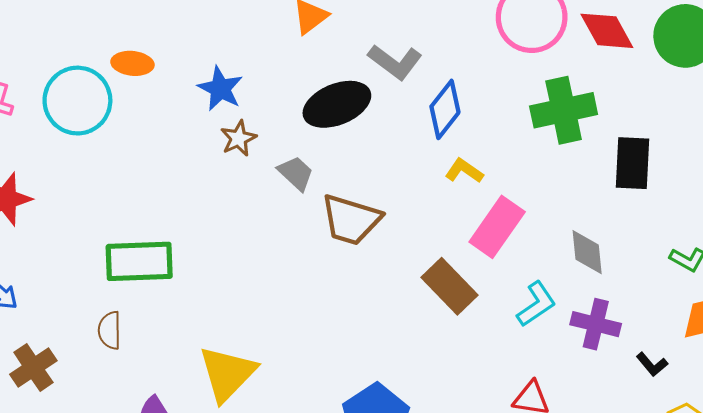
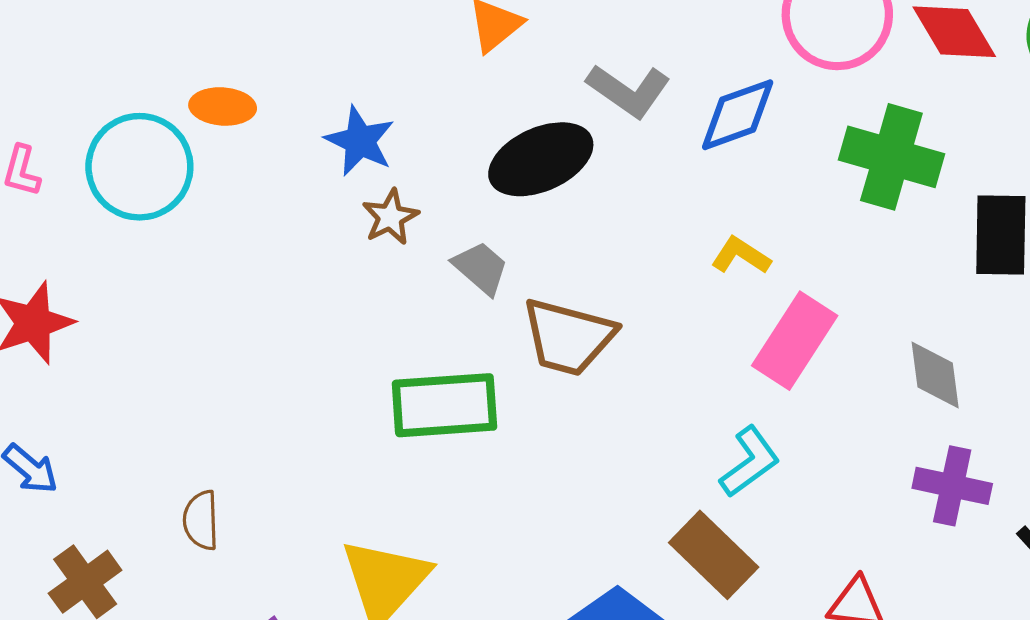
blue diamond: (445, 109) -> (738, 115), moved, turned 34
green cross: (564, 110) -> (891, 157), turned 30
green rectangle: (139, 261) -> (444, 405), moved
brown rectangle: (449, 286) -> (714, 555), moved
cyan L-shape: (536, 304) -> (750, 462), moved

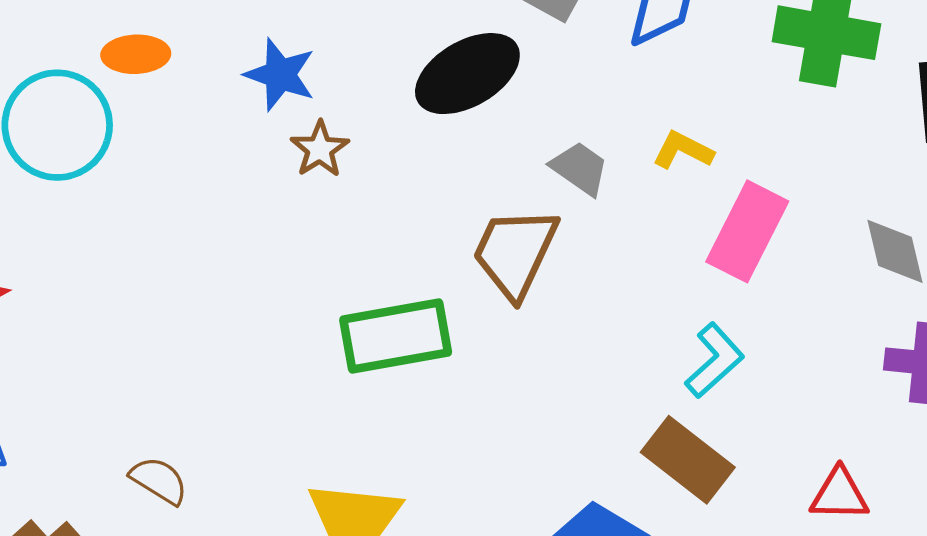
gray trapezoid: (481, 268) -> (580, 168), moved
brown trapezoid: (568, 337) -> (515, 253), turned 106
brown semicircle: (201, 520) -> (159, 480), turned 130

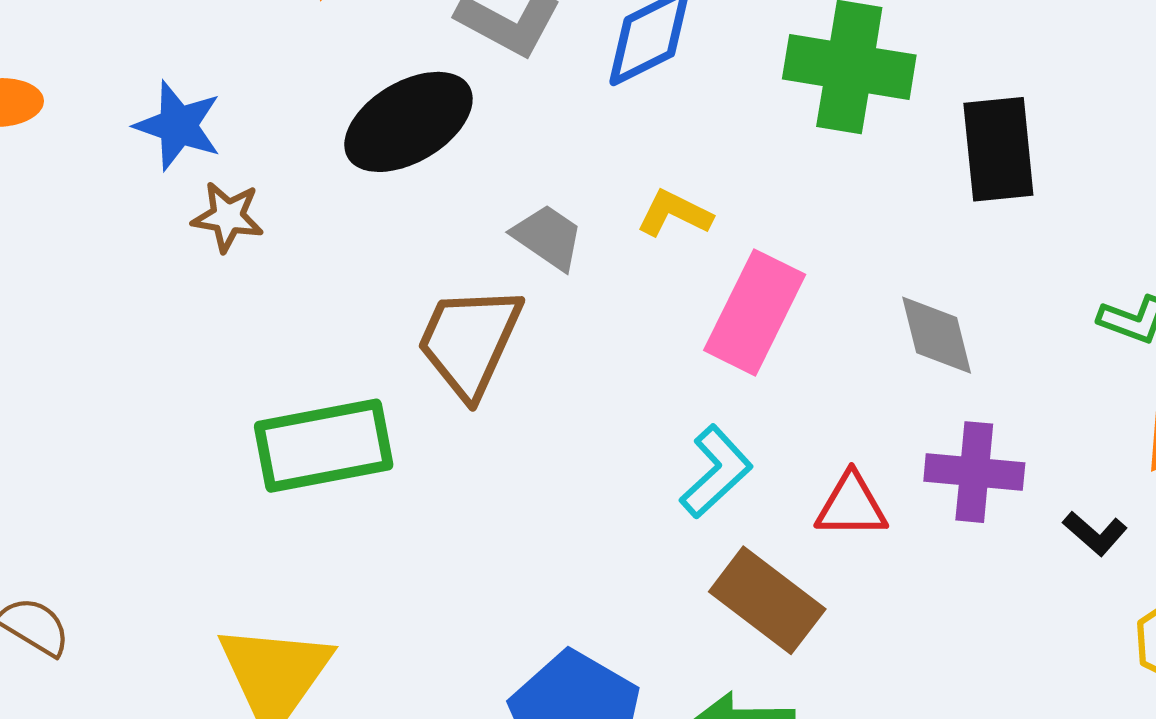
brown star: (320, 149) -> (228, 217), turned -30
brown rectangle: (688, 460) -> (767, 600), moved
red triangle: (839, 494) -> (851, 506), moved

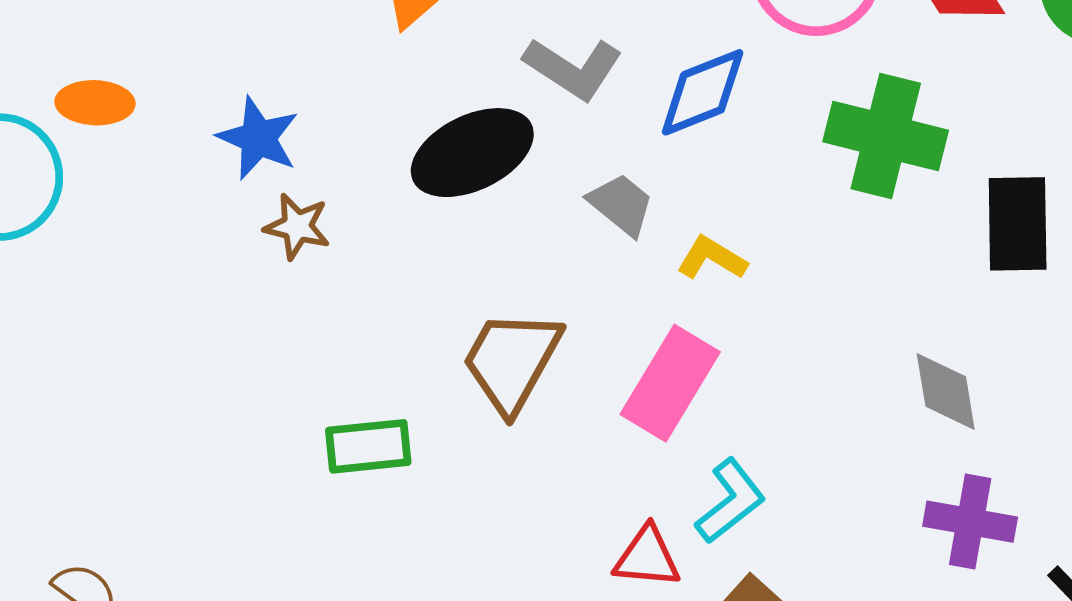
gray trapezoid: (548, 237) -> (621, 204), moved
pink rectangle: (755, 312) -> (670, 383), moved
green rectangle: (324, 446) -> (368, 446), size x0.7
red triangle: (851, 506) -> (647, 557), moved

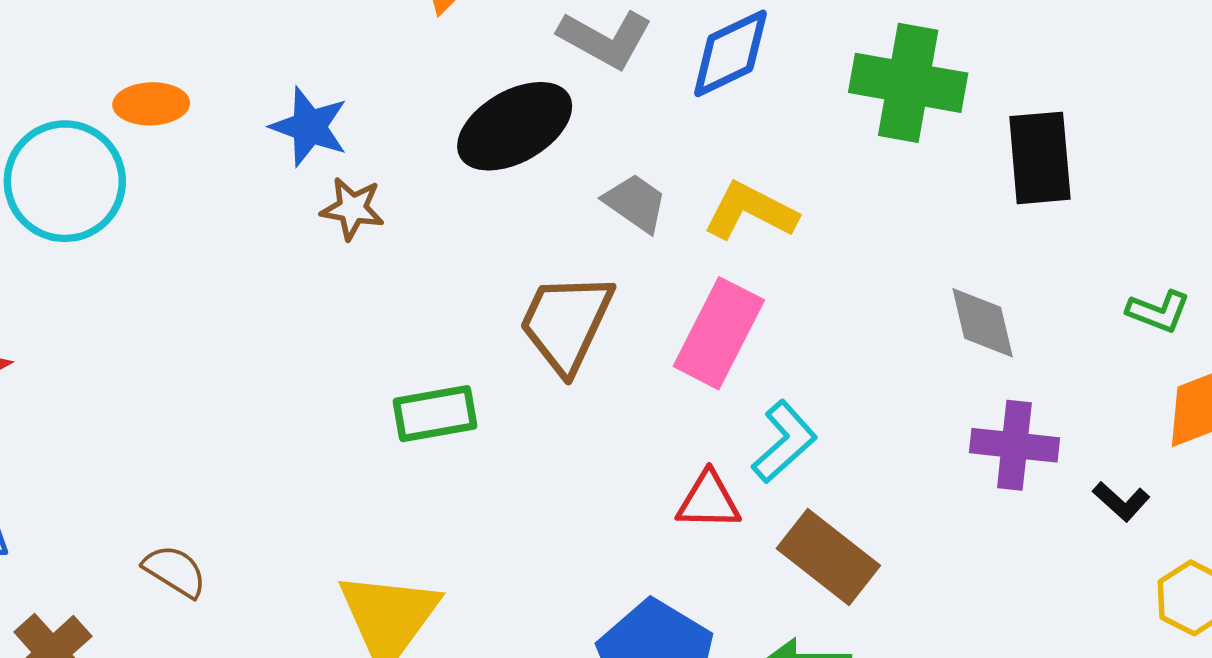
gray trapezoid: (621, 204) -> (635, 203), moved
yellow L-shape: (712, 258) -> (750, 211), size x1.4

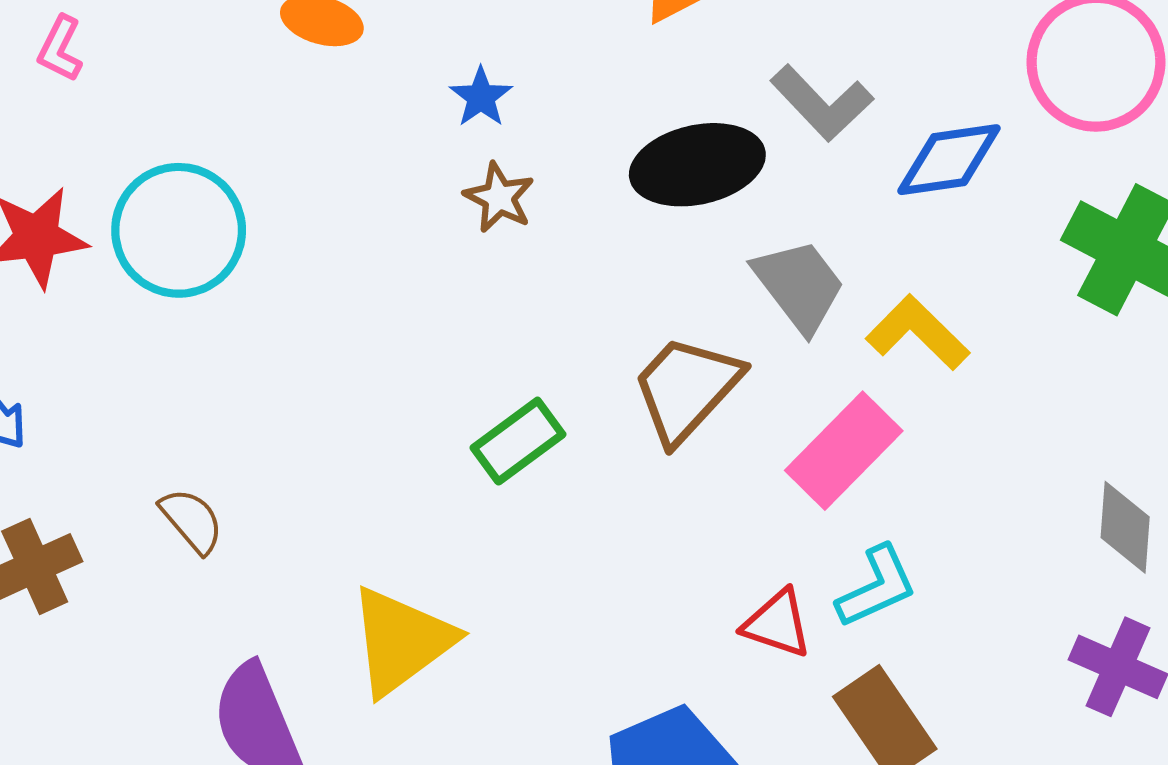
blue star: (309, 127) -> (481, 97), size x0.7
cyan circle: (65, 181) -> (179, 230), moved
gray trapezoid: (635, 203) -> (799, 286), size x1.4
green rectangle: (435, 414) -> (518, 441), turned -44

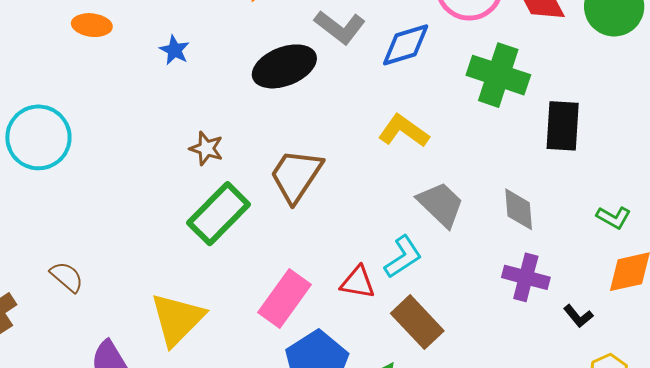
brown star: (499, 198) -> (206, 148), moved
gray trapezoid: (799, 286) -> (441, 204), moved
green rectangle: (518, 441) -> (219, 214), size x1.4
pink rectangle: (844, 451) -> (285, 298), moved

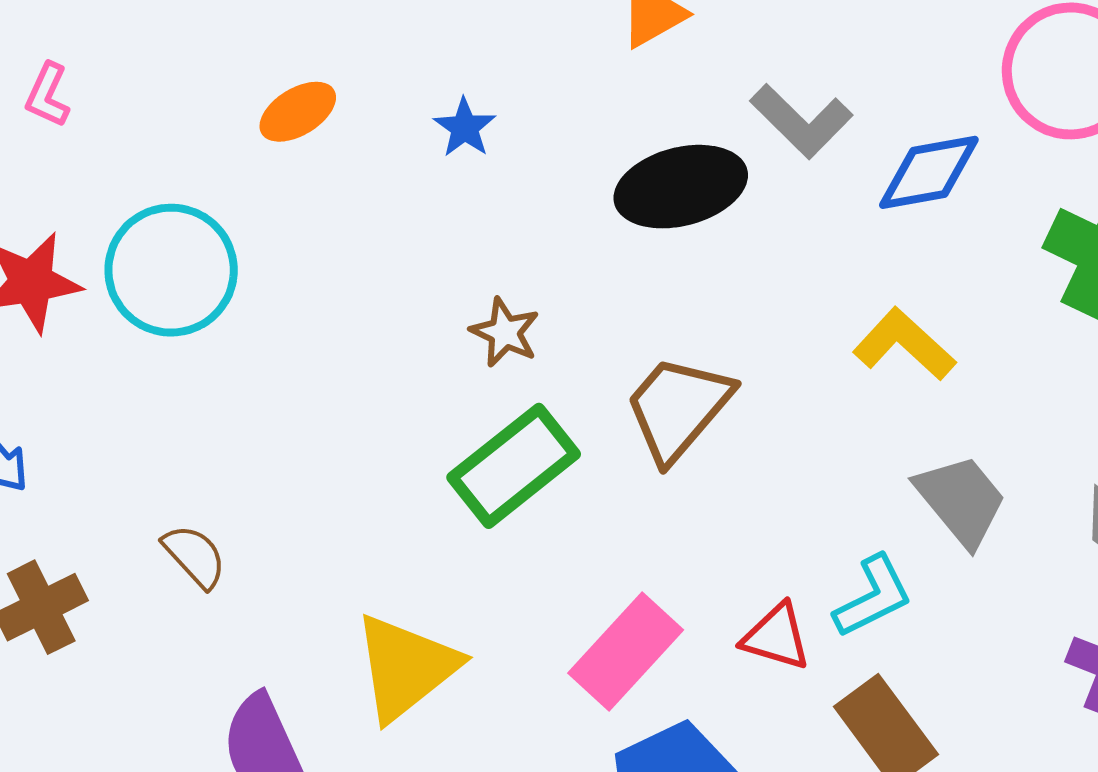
orange ellipse: (92, 25) -> (298, 112), moved, turned -45

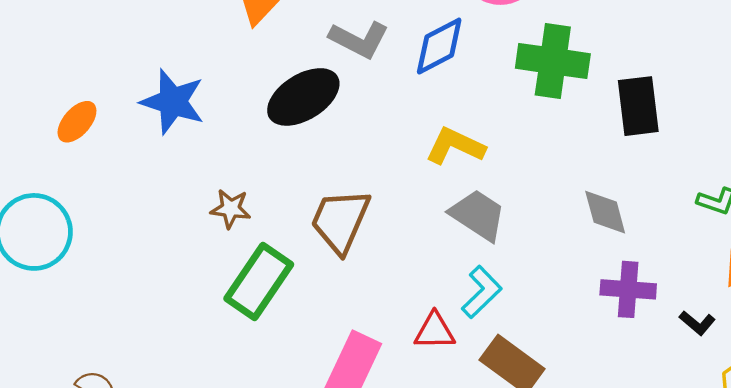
blue star: (465, 128) -> (173, 102), size x1.8
gray trapezoid: (961, 500) -> (478, 215), moved

